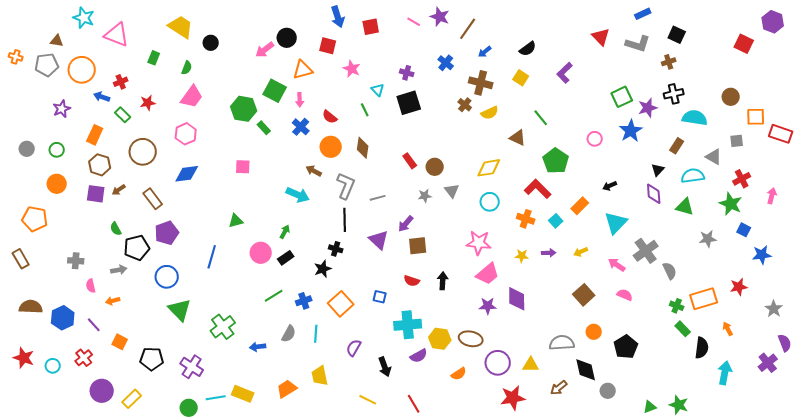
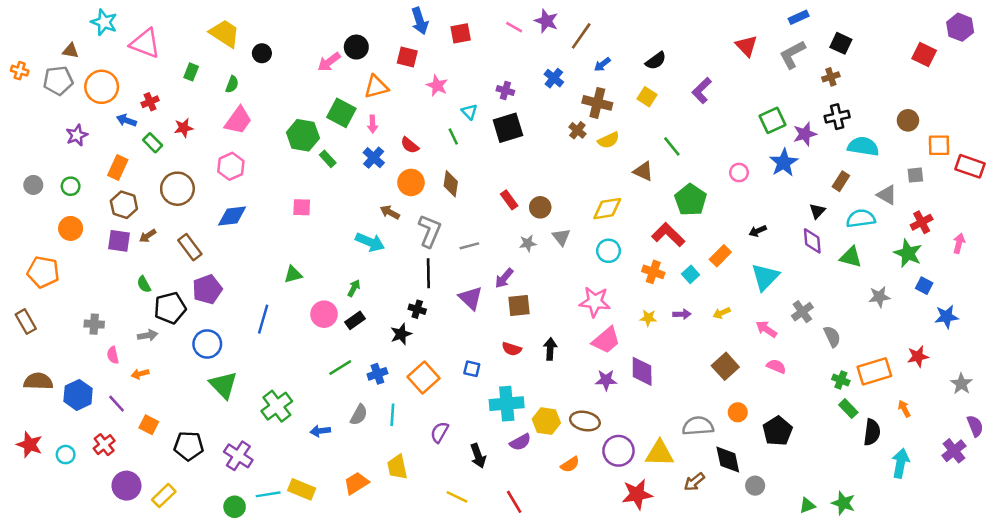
gray L-shape: (638, 44) -> (792, 55), turned 135
gray cross: (646, 251) -> (802, 312), size x0.7
yellow triangle: (531, 365) -> (659, 453), size x1.4

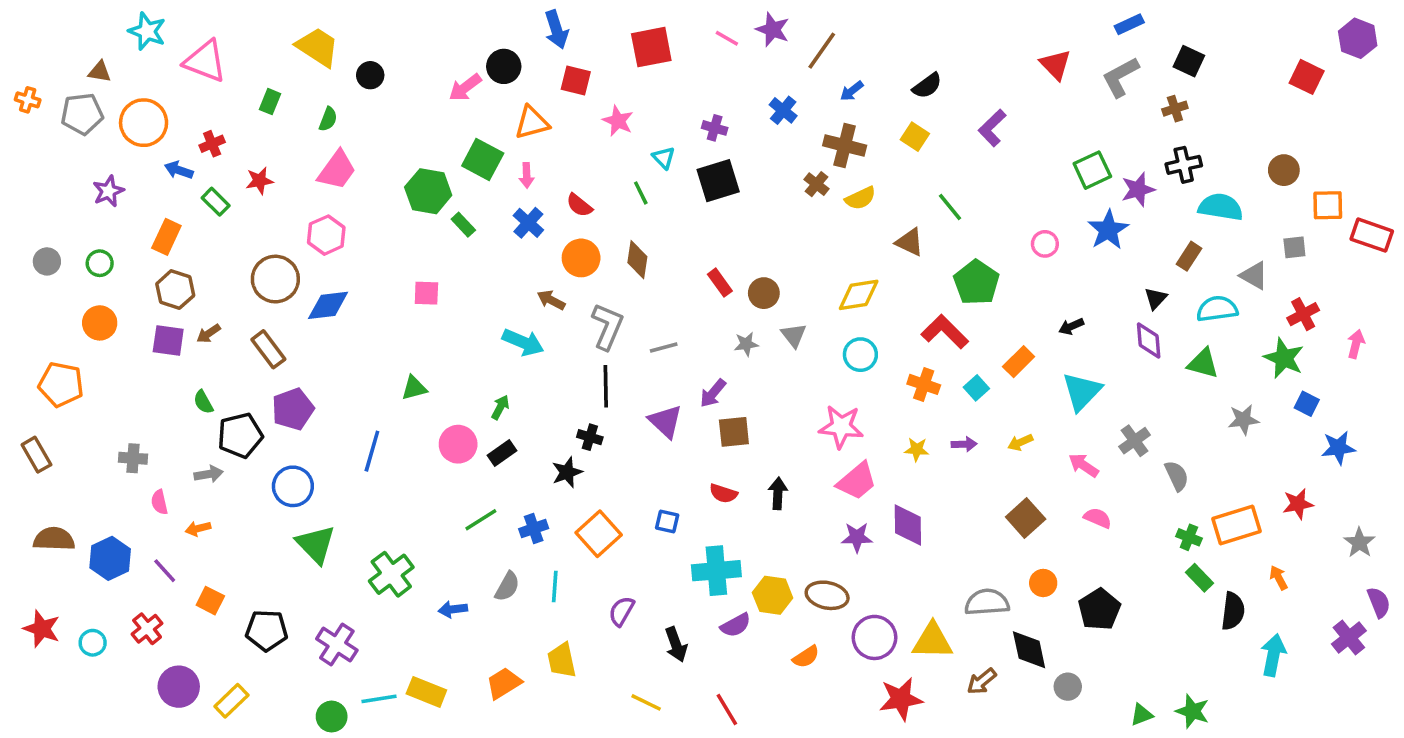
blue arrow: (420, 21) -> (556, 30), moved
red square: (461, 33) -> (651, 47), size x1.4
brown circle: (177, 189) -> (275, 279), moved

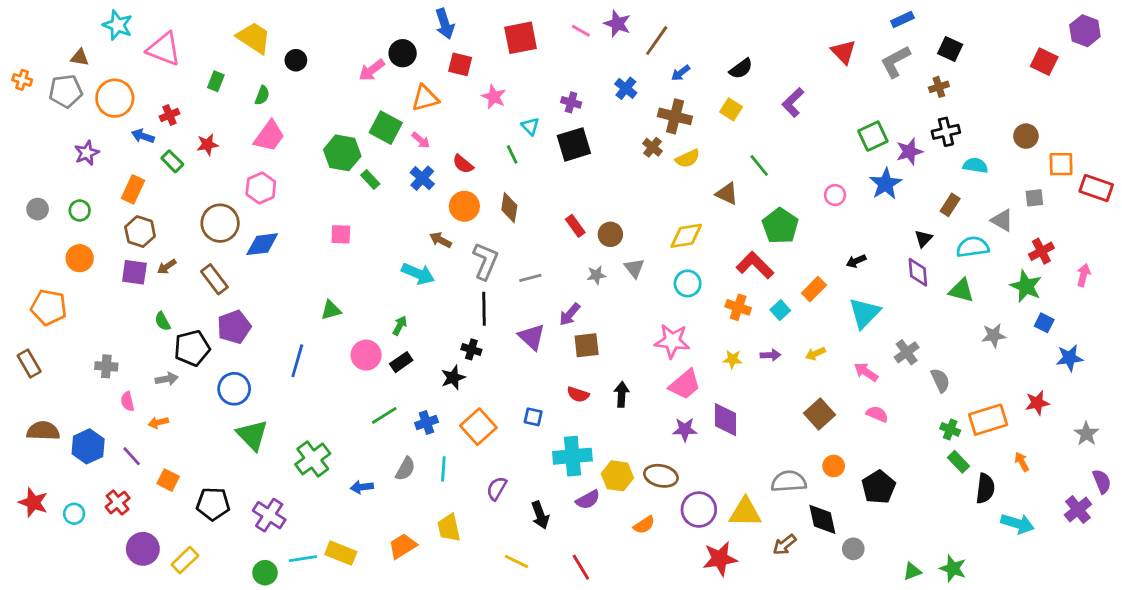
pink arrow: (527, 175) -> (421, 140), turned -48
cyan semicircle: (1221, 207) -> (975, 166), size x0.7
cyan arrow: (1273, 655) -> (1018, 524), turned 96

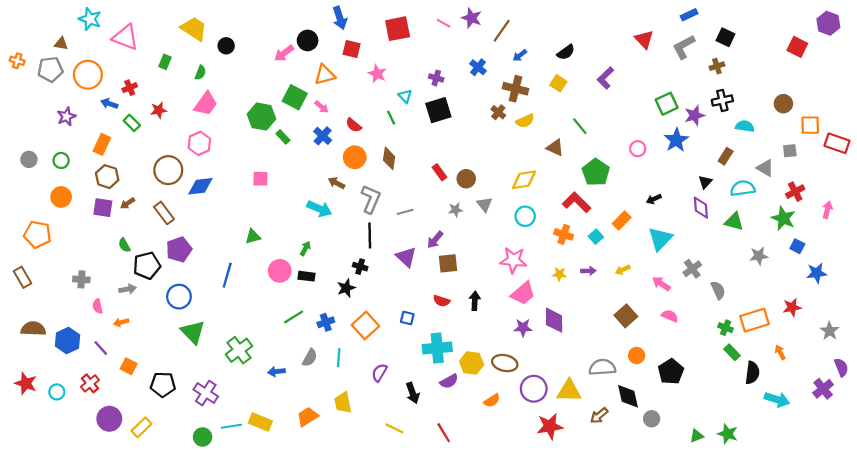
black rectangle: (401, 362) -> (307, 276), turned 42

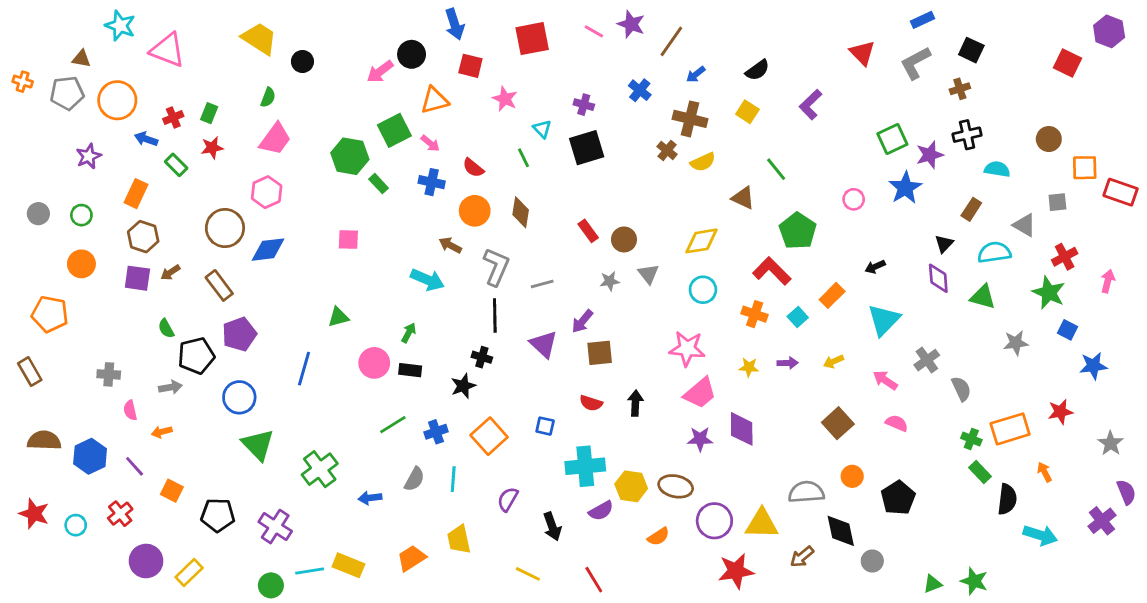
green rectangle: (165, 62) -> (209, 113), moved
green square: (295, 97) -> (394, 130), turned 35
blue cross: (323, 136) -> (432, 182), turned -30

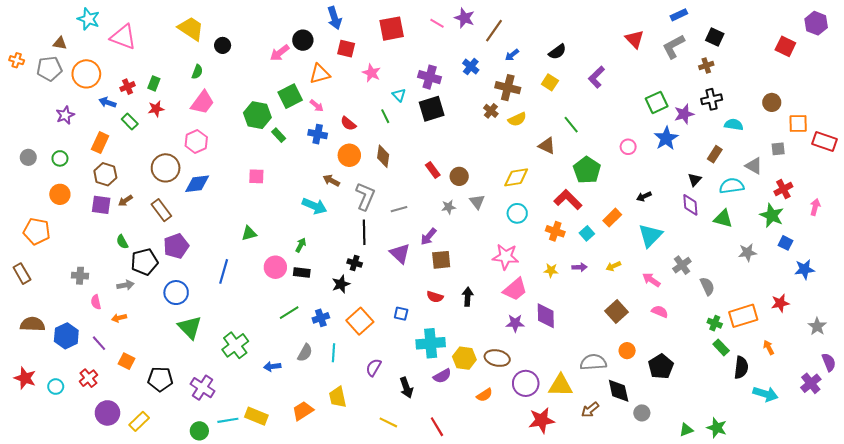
purple cross: (584, 105) -> (430, 77), size x1.5

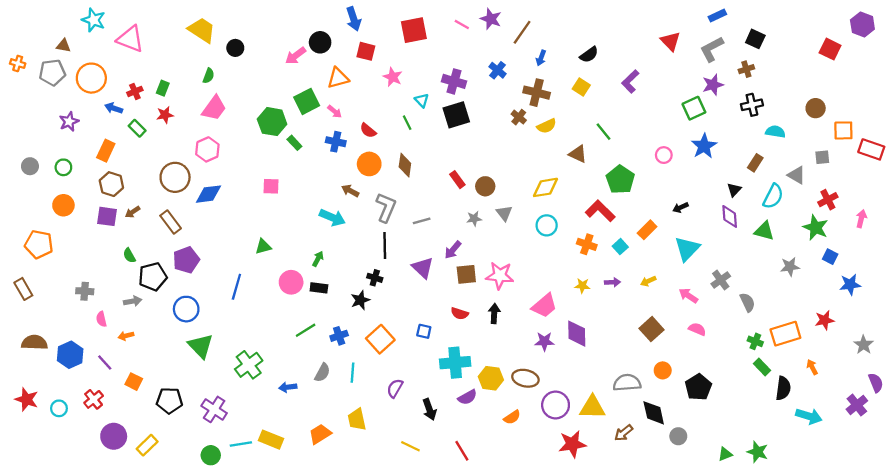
blue arrow: (512, 55) -> (541, 58), turned -32
purple star: (684, 114) -> (713, 85), moved
cyan semicircle: (732, 186) -> (773, 196), turned 125
pink star: (506, 257) -> (500, 276), moved

